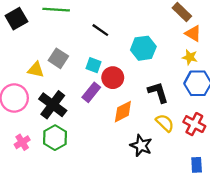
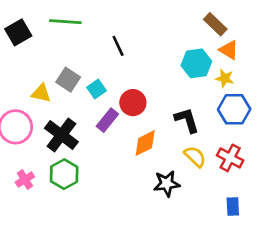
black line: (100, 30) -> (118, 46), turned 30
cyan hexagon: (143, 48) -> (196, 63), moved
cyan square: (94, 65) -> (96, 89), moved, turned 35
black star: (141, 146) -> (167, 184), turned -30

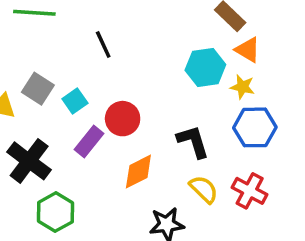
green hexagon: (64, 174) -> (56, 212), moved

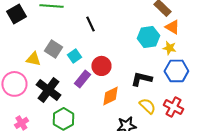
black L-shape: (193, 142) -> (141, 79), turned -60

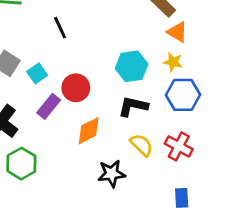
cyan hexagon: (148, 37) -> (132, 66), moved

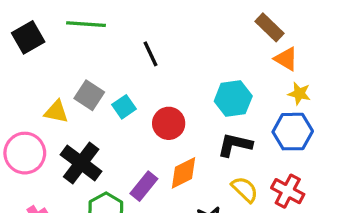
yellow star: (173, 62) -> (299, 94), moved
purple rectangle: (49, 106) -> (144, 186), moved

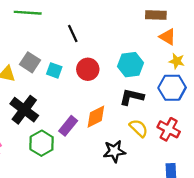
brown rectangle: (270, 27) -> (156, 15), turned -42
cyan square: (124, 107) -> (54, 70), turned -35
red circle: (169, 123) -> (88, 69), moved

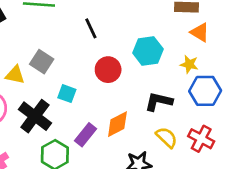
yellow star: (177, 61) -> (189, 64), moved
cyan hexagon: (131, 65) -> (148, 51), moved
cyan square: (54, 70) -> (67, 94), moved

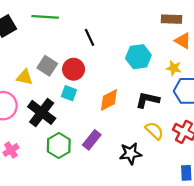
red circle: (108, 70) -> (74, 69), moved
orange diamond: (117, 124) -> (109, 100), moved
purple rectangle: (85, 135) -> (92, 140), moved

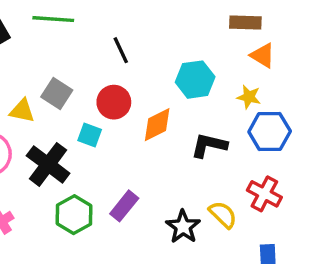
red circle: (74, 69) -> (114, 102), moved
orange diamond: (109, 100) -> (157, 125), moved
yellow semicircle: (154, 131) -> (223, 215), moved
black star: (130, 153) -> (183, 227), turned -30

